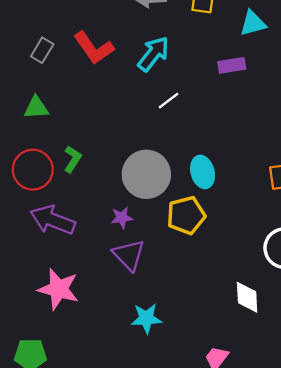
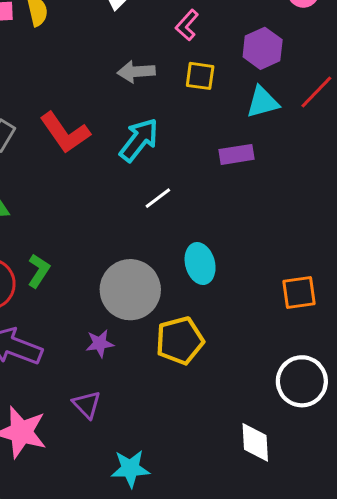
cyan ellipse: (203, 172) -> (200, 264), moved
purple triangle: (129, 255) -> (87, 405), moved, size x0.7

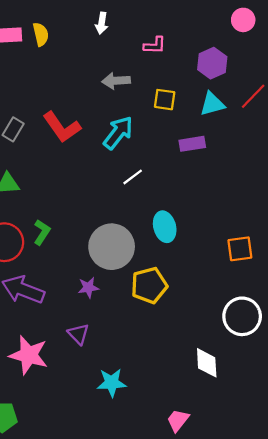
pink L-shape: (187, 25) -> (155, 45), turned -130
yellow square: (200, 76) -> (165, 100), moved

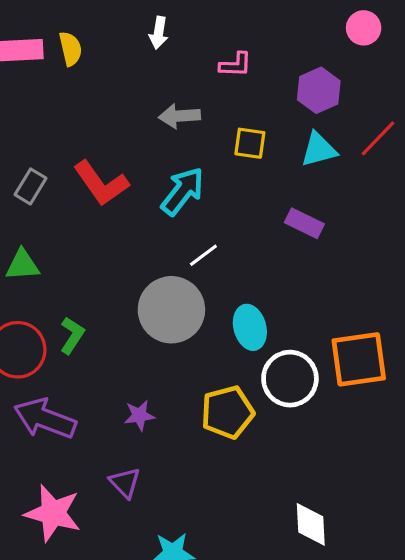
purple rectangle: (192, 144) -> (304, 223), moved, turned 35
gray circle: (112, 247) -> (171, 310), moved
orange square: (240, 249) -> (359, 359), size x1.5
white circle: (242, 316) -> (290, 379), moved

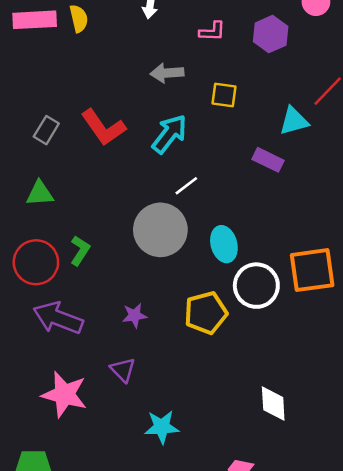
purple hexagon: (319, 90) -> (271, 34), moved
cyan triangle: (319, 150) -> (294, 121), moved

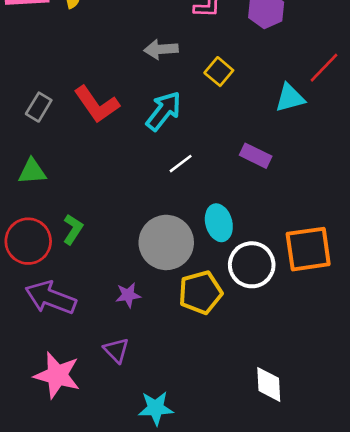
yellow square: (224, 95) -> (219, 72), turned 32
purple rectangle: (268, 160) -> (256, 156), moved
gray circle: (160, 230) -> (166, 242), moved

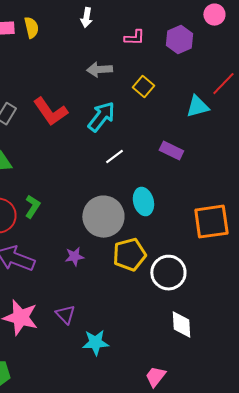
white circle: (252, 265) -> (168, 273), moved
purple triangle: (116, 350) -> (65, 315), moved

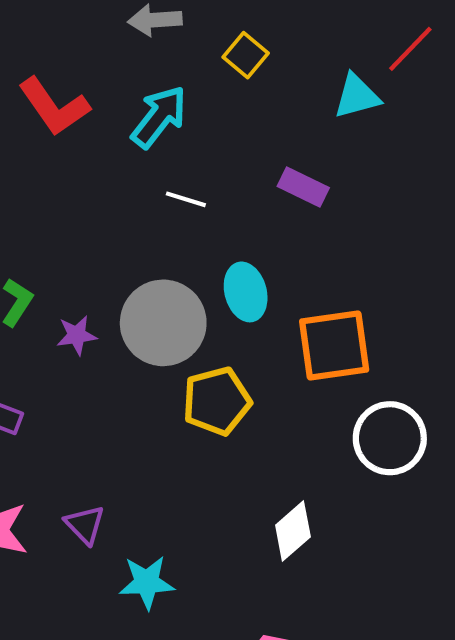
white line: (114, 157) -> (186, 199), turned 54
orange square: (211, 222) -> (334, 346), moved
purple star: (74, 257) -> (77, 335), moved
white circle: (168, 273) -> (390, 438), moved
white diamond: (181, 325) -> (293, 531), moved, turned 52

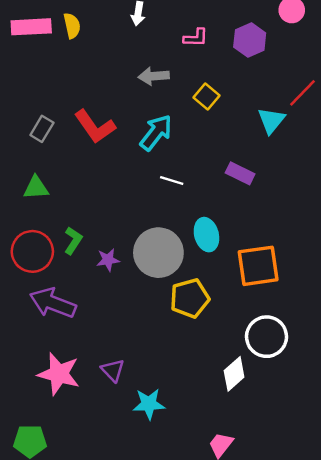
cyan triangle: (357, 96) -> (271, 121), turned -36
white circle: (390, 438) -> (267, 337), moved

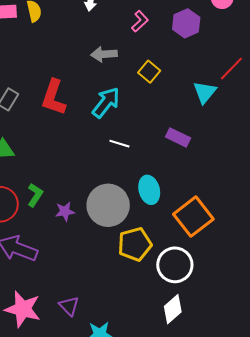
pink L-shape: (196, 38) -> (140, 21), turned -45
red L-shape: (95, 127) -> (54, 97), turned 54
orange square: (258, 266) -> (193, 217), turned -30
white circle: (267, 337) -> (175, 265), moved

